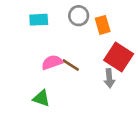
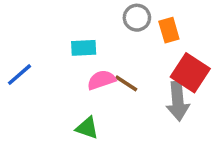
cyan rectangle: (39, 20) -> (84, 48), moved
gray arrow: (109, 78) -> (178, 101), size x1.5

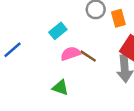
cyan rectangle: (84, 48) -> (58, 31), turned -36

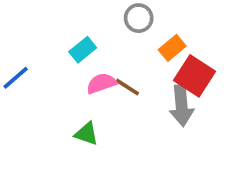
orange rectangle: (118, 18) -> (172, 48), moved, turned 66

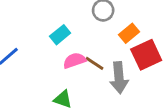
red square: (195, 76) -> (146, 55), turned 32
gray arrow: (182, 106) -> (119, 78), moved

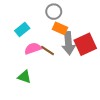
orange rectangle: (129, 33) -> (60, 28), moved, turned 64
gray arrow: (119, 78) -> (68, 43), moved

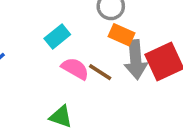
pink semicircle: (33, 48) -> (75, 69), turned 49

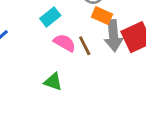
brown line: (100, 72) -> (85, 46), turned 30

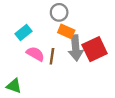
brown line: (85, 46) -> (52, 56), turned 35
green triangle: (53, 82) -> (14, 86), moved

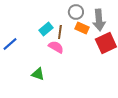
gray arrow: (76, 48) -> (99, 20), moved
brown line: (52, 56) -> (60, 32), moved

